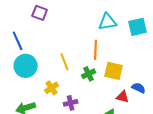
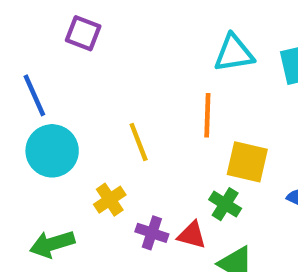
green cross: (89, 74) -> (225, 204), moved, turned -32
red triangle: (123, 97) -> (192, 235), moved
purple cross: (71, 103) -> (152, 233), turned 32

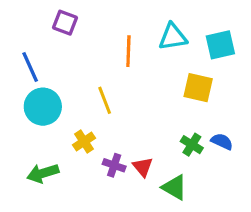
orange line: (207, 115) -> (128, 51), moved
yellow square: (247, 162) -> (198, 88), moved
green cross: (225, 204) -> (192, 145), moved
red triangle: (192, 235) -> (143, 167), turned 35

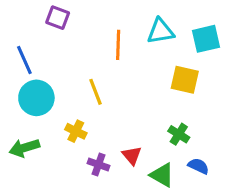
yellow cross: (84, 141) -> (76, 131), turned -30
blue semicircle: (222, 141) -> (198, 166), moved
purple cross: (114, 165) -> (98, 164), moved
green arrow: (43, 173) -> (24, 148), moved

